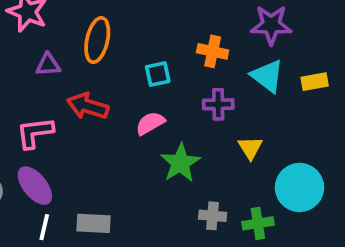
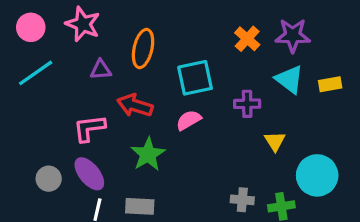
orange cross: (213, 51) -> (247, 39), moved, turned 30
cyan square: (158, 74) -> (195, 78), size x1.6
green star: (180, 163) -> (148, 154), moved

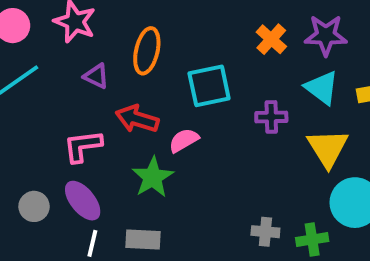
purple triangle: (101, 70) -> (96, 76), turned 30
pink semicircle: (189, 120) -> (184, 140), moved
yellow triangle: (275, 141) -> (328, 148), moved, size x1.6

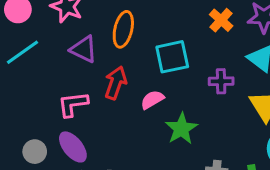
purple triangle: (96, 76) -> (84, 49), size x1.4
red arrow: (137, 119) -> (116, 83), turned 92
green star: (153, 177) -> (181, 129), moved

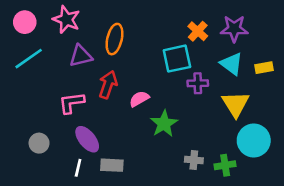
purple triangle: (84, 49) -> (81, 56), turned -40
cyan square: (172, 57) -> (177, 59), moved
purple ellipse: (73, 147) -> (87, 139), moved

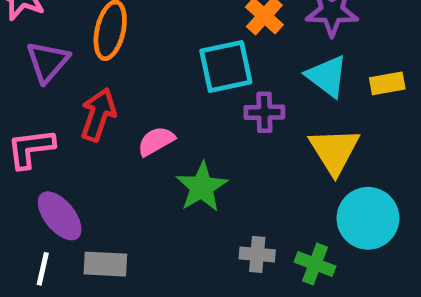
purple triangle: (81, 56) -> (48, 62), turned -35
green cross: (225, 165) -> (315, 264), turned 30

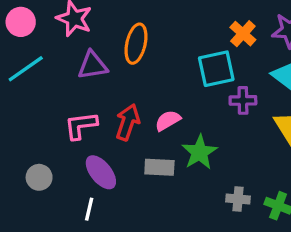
purple triangle: (48, 62) -> (93, 65), turned 40
red arrow: (98, 115) -> (128, 122), moved
gray rectangle: (105, 264) -> (159, 167), moved

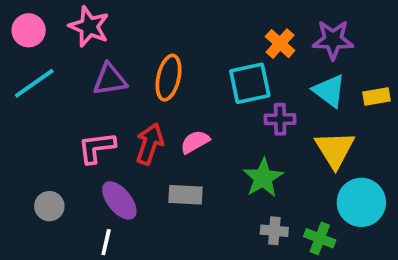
orange ellipse: (136, 44) -> (168, 78), moved
green star: (200, 152) -> (263, 178), moved

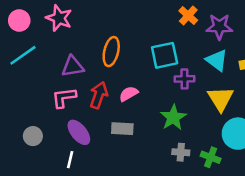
orange cross: (280, 44) -> (188, 16), moved
purple triangle: (110, 79) -> (73, 66), moved

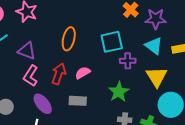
purple triangle: (73, 66) -> (27, 51), moved, turned 30
pink L-shape: (64, 98) -> (31, 76), turned -50

